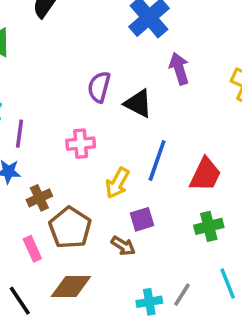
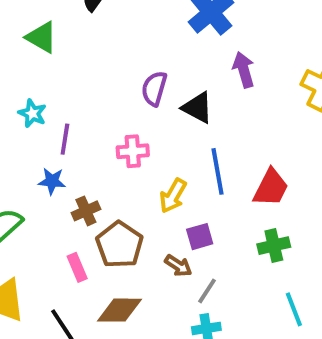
blue line: (157, 161) -> (217, 171), turned -30
gray line: (182, 295) -> (207, 291), moved

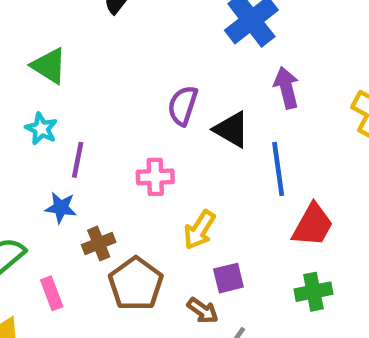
green triangle: (42, 37) -> (49, 66), moved
blue line: (217, 171) -> (278, 169), moved
pink rectangle: (77, 267) -> (52, 293), moved

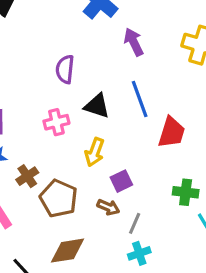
black triangle: (232, 129) -> (97, 106), moved
green cross: (313, 292) -> (186, 192), moved, turned 30

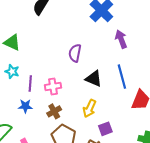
pink cross: (56, 122) -> (53, 86), moved
brown cross: (27, 176) -> (54, 111), moved

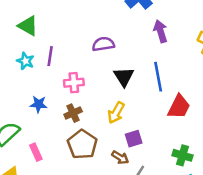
purple semicircle: (75, 53) -> (103, 44), turned 66
black triangle: (94, 79) -> (124, 77), turned 30
purple line: (30, 84) -> (50, 56), moved

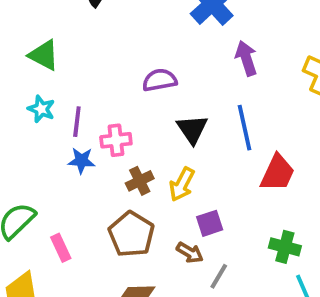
purple line: (50, 56) -> (77, 122), moved
blue star: (39, 104) -> (81, 161), moved
brown cross: (73, 113) -> (140, 181), moved

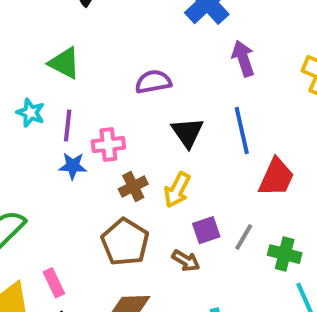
green triangle: (44, 55) -> (64, 63), moved
pink rectangle: (61, 248) -> (54, 283), moved
gray line: (219, 276) -> (244, 237), moved

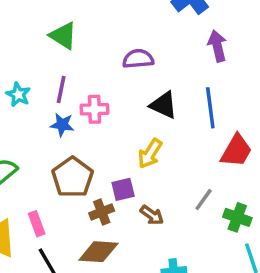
cyan star: (31, 113) -> (18, 95), moved
black triangle: (187, 132) -> (164, 105), turned -36
brown cross: (133, 187) -> (102, 212), moved
purple square: (206, 230) -> (123, 189), moved
brown pentagon: (125, 242) -> (73, 177), moved

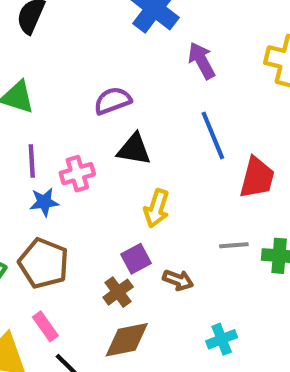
black triangle: (164, 105) -> (134, 149), moved
brown pentagon: (73, 177) -> (44, 263), moved
gray line: (204, 199) -> (234, 245), turned 65

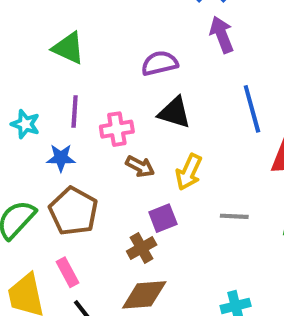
purple arrow: (202, 61) -> (222, 35), moved
blue star: (44, 202) -> (61, 158), moved
gray line: (234, 245) -> (234, 216), moved
brown arrow: (178, 280) -> (140, 166), moved

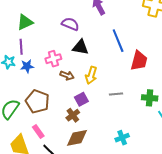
green triangle: (68, 48) -> (25, 22), turned -42
purple semicircle: (160, 63) -> (70, 24), turned 42
purple line: (75, 111) -> (21, 47), moved
blue star: (61, 158) -> (27, 66), moved

